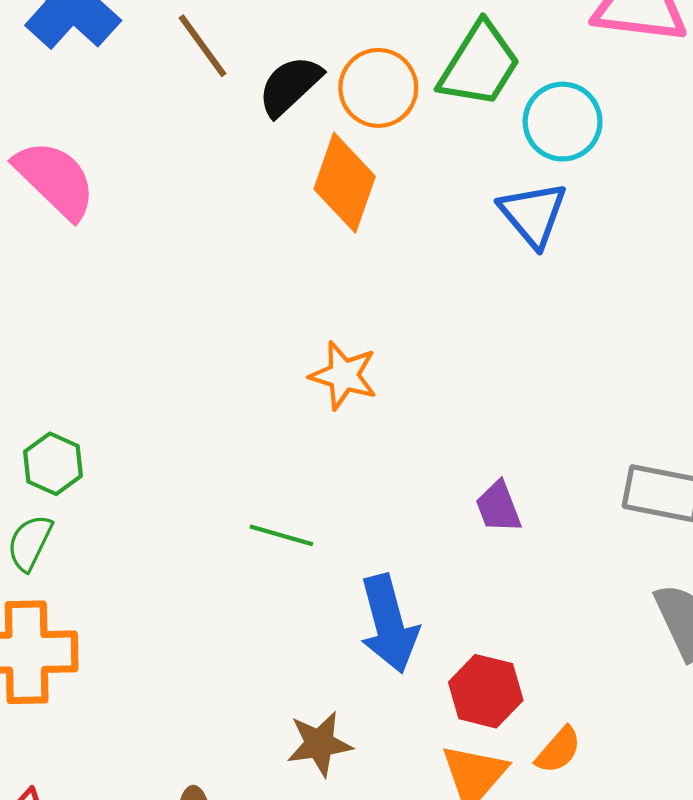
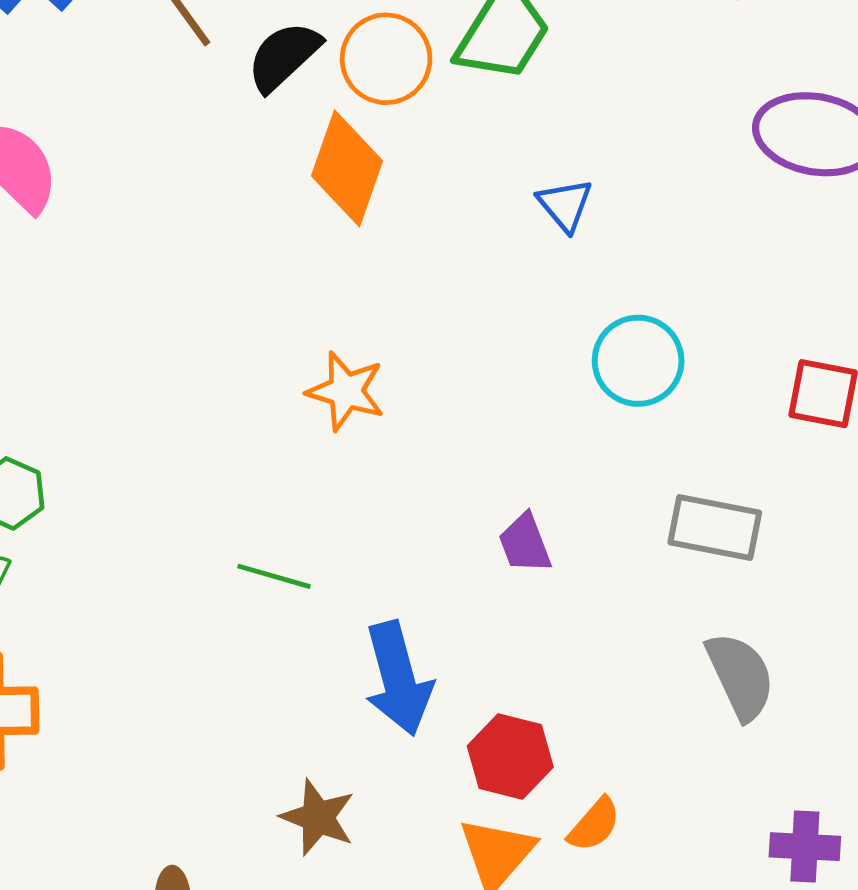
cyan circle: (563, 122) -> (638, 361), moved
blue triangle: (533, 214) -> (565, 205), size x0.7
brown star: (319, 744) -> (318, 817), turned 30

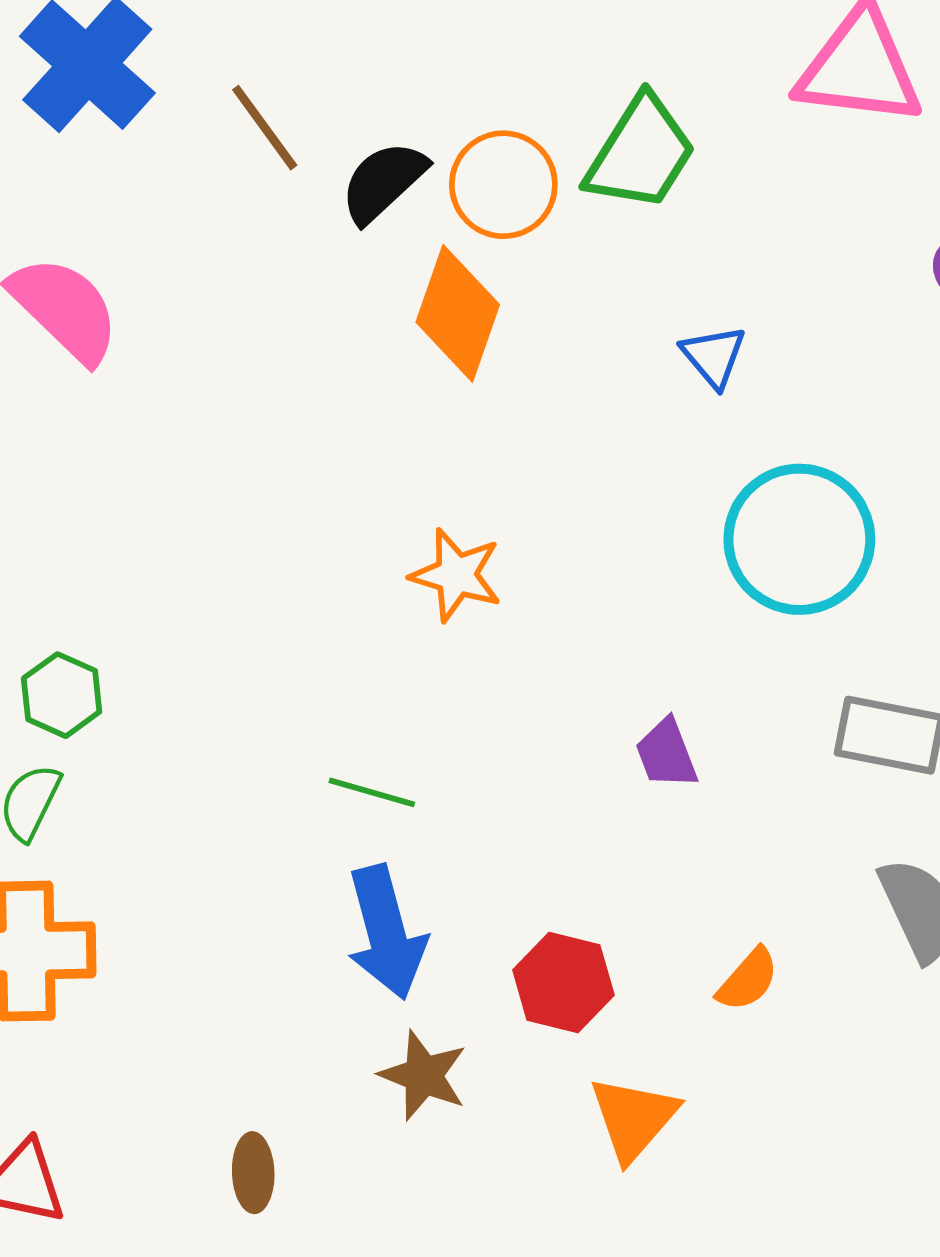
cyan circle: (638, 361) -> (799, 539), size x1.4
blue arrow: (398, 679) -> (386, 932), moved
red hexagon: (510, 756) -> (563, 982), moved
orange semicircle: (594, 825) -> (748, 980), moved

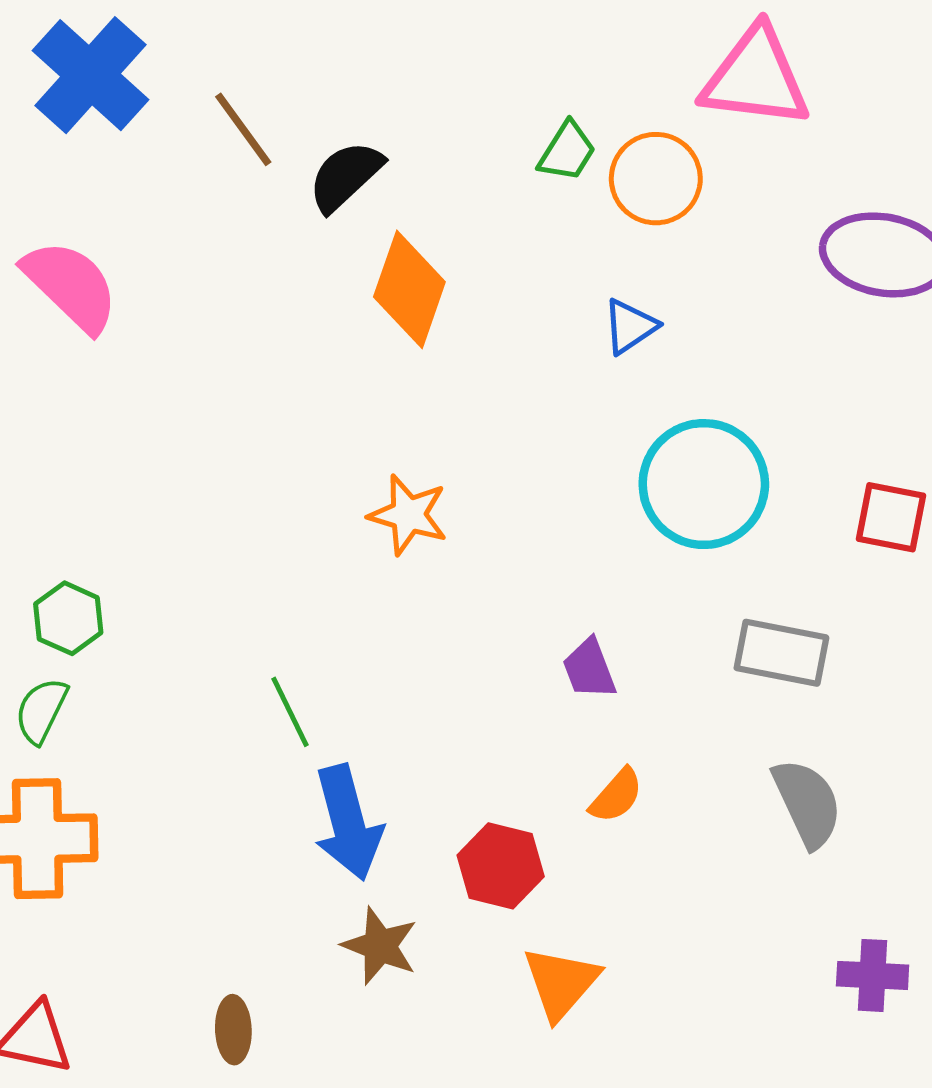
green trapezoid: (641, 153) -> (567, 151), size x0.6
orange circle: (503, 185) -> (656, 179), moved
blue triangle: (714, 356) -> (630, 326), turned 36
green line: (372, 792) -> (290, 712), moved, turned 48
orange semicircle: (748, 980) -> (616, 796), moved

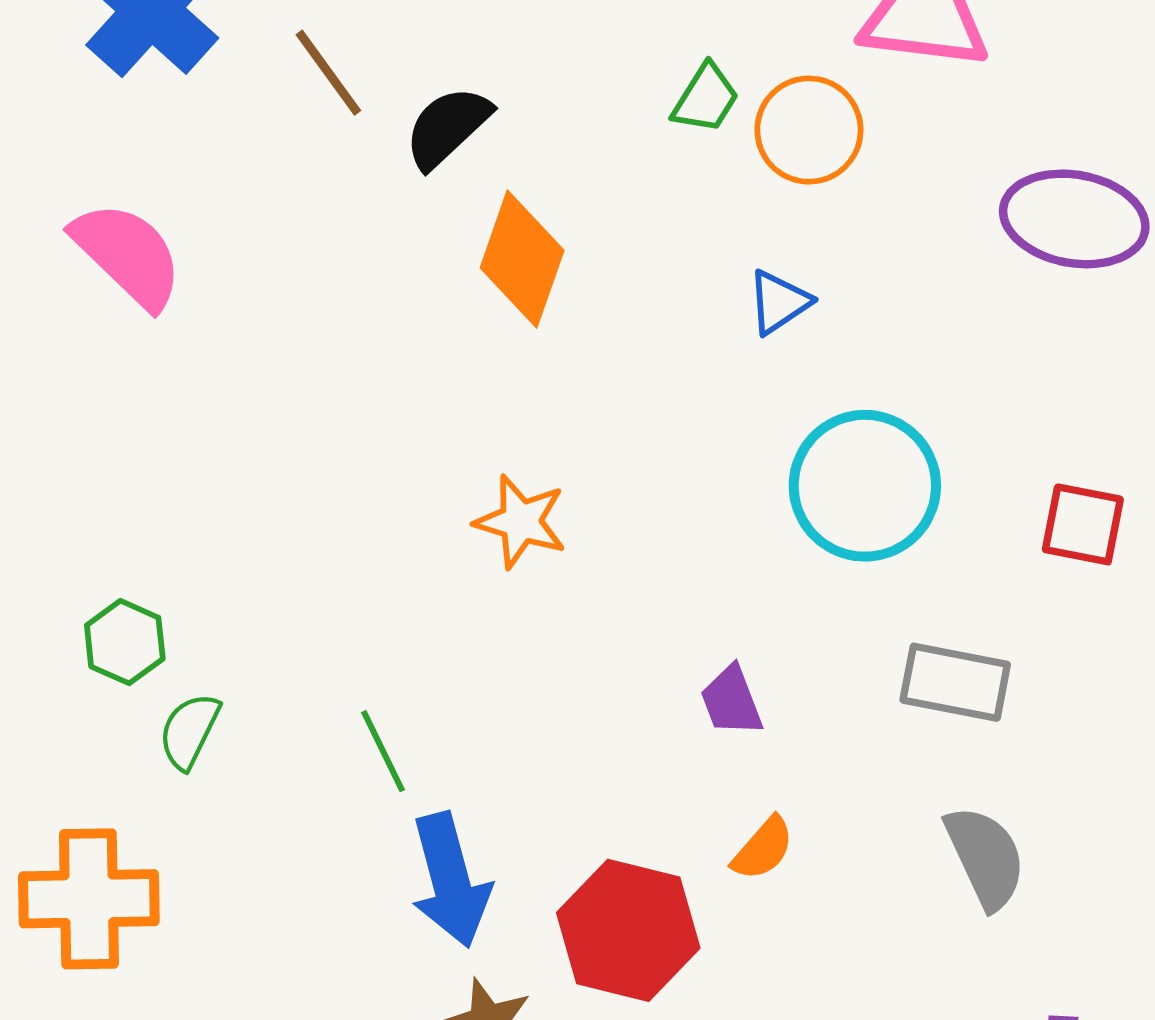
green semicircle: (41, 711) -> (189, 731), moved
red hexagon: (501, 866) -> (628, 930), size x1.4

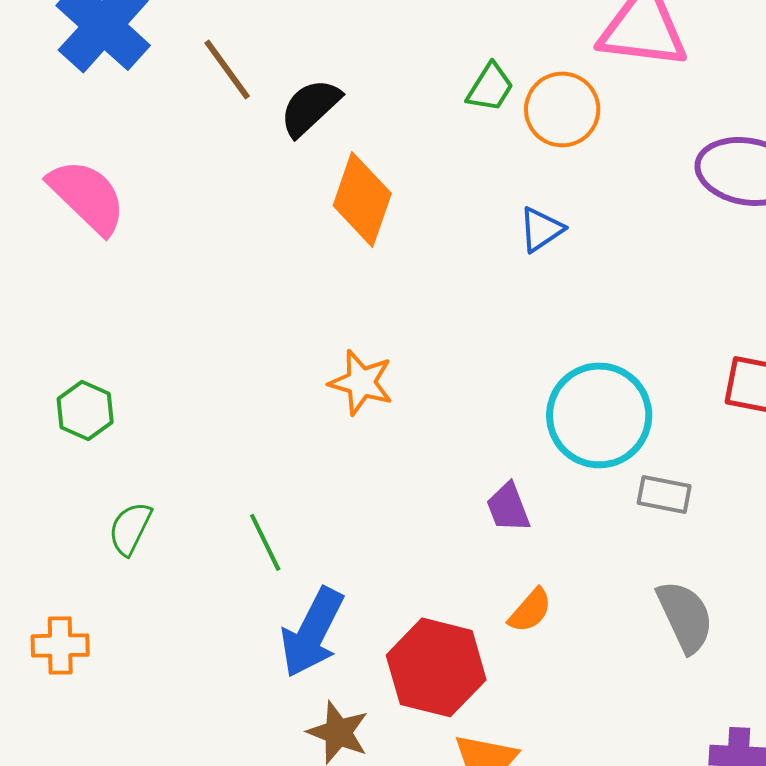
cyan circle: (865, 486) -> (599, 415), moved
green hexagon: (125, 642) -> (85, 410), moved
gray rectangle: (955, 682) -> (664, 494), size x0.7
blue arrow: (450, 880) -> (312, 632), turned 42
orange cross: (89, 899) -> (60, 645), size x0.6

